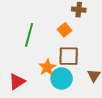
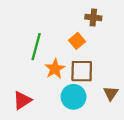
orange star: (47, 67) -> (55, 69), moved

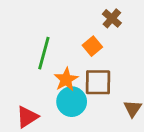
brown cross: (93, 17) -> (112, 18), turned 35
cyan circle: (74, 97) -> (72, 102), moved

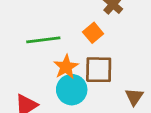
green line: (44, 53) -> (43, 40), turned 68

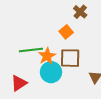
green line: (43, 40) -> (31, 50), moved

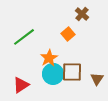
green line: (31, 50) -> (24, 37), moved, turned -30
brown square: (70, 58) -> (72, 72), moved

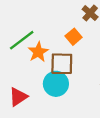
orange star: (49, 58) -> (38, 52), moved
brown square: (72, 72) -> (62, 64), moved

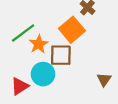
orange square: (74, 37) -> (72, 30), size x1.6
cyan circle: (56, 84) -> (43, 74), moved

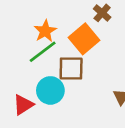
green line: (23, 33) -> (43, 52), moved
orange star: (39, 44) -> (45, 31), moved

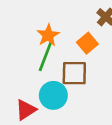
orange square: (84, 39) -> (87, 43), size x0.7
green line: (43, 52) -> (45, 56), turned -32

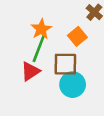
cyan circle: (53, 95) -> (73, 85), moved
red triangle: (26, 110) -> (30, 71), moved

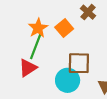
orange square: (77, 36) -> (64, 28), moved
brown square: (65, 64) -> (79, 63), moved

